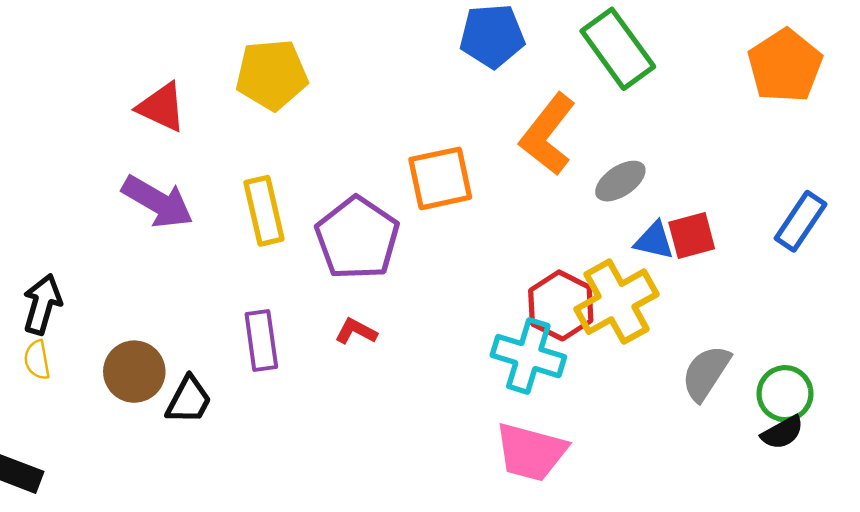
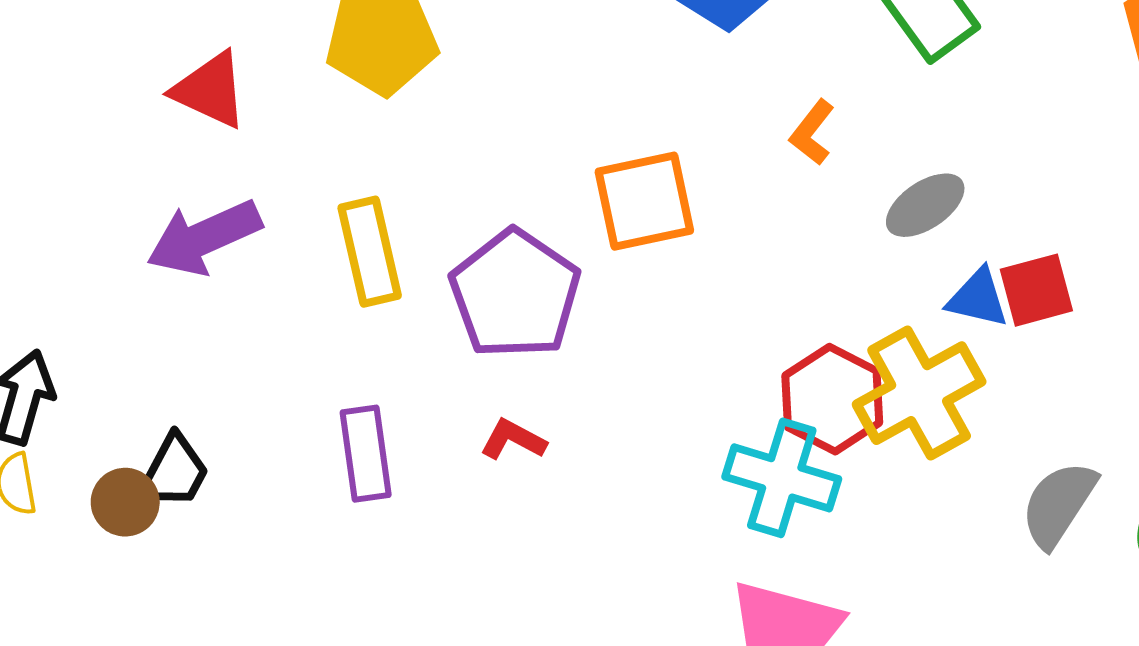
orange L-shape: (548, 134) -> (812, 132), size x0.5
purple arrow: (158, 202) -> (204, 238), turned 126
brown circle: (134, 372) -> (125, 502), moved, size x0.7
black trapezoid: (189, 400) -> (174, 472), moved

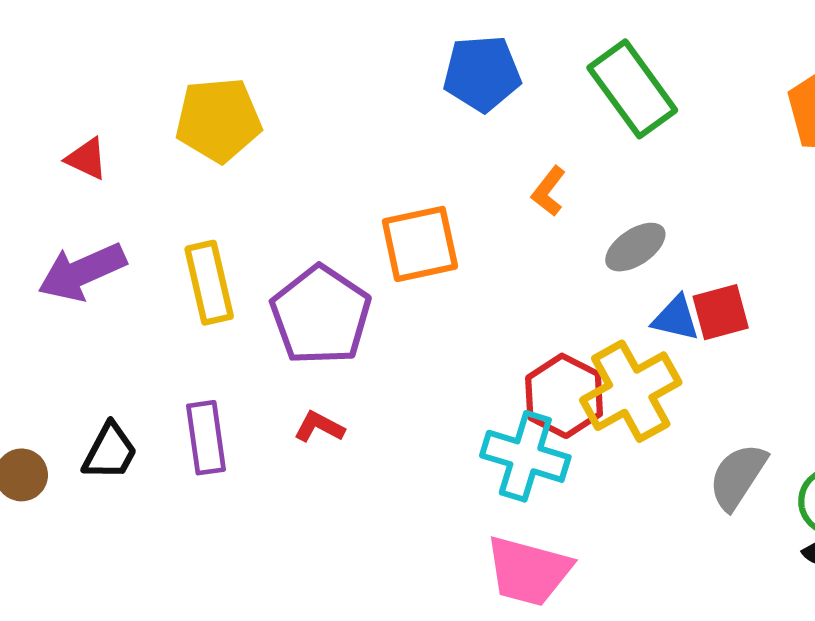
red triangle: (210, 90) -> (87, 159), size x0.7
black trapezoid: (174, 472) -> (110, 452), moved

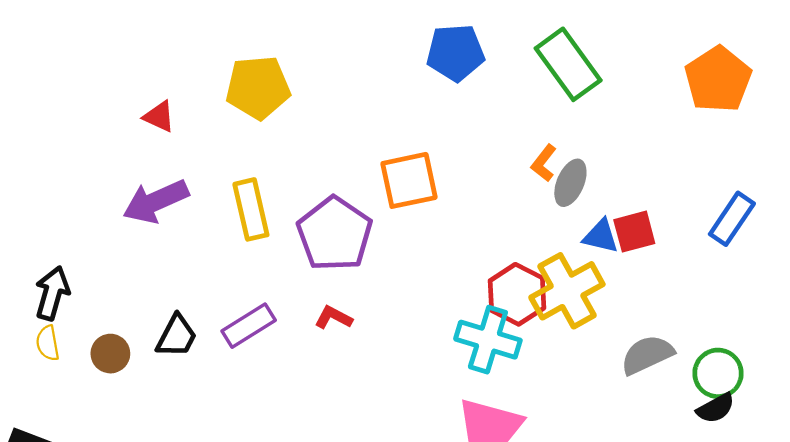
orange L-shape: (549, 191) -> (544, 163), moved
gray ellipse: (635, 247) -> (570, 183), turned -33
purple rectangle: (206, 438) -> (249, 326), turned 66
gray semicircle: (738, 476) -> (647, 355), turned 32

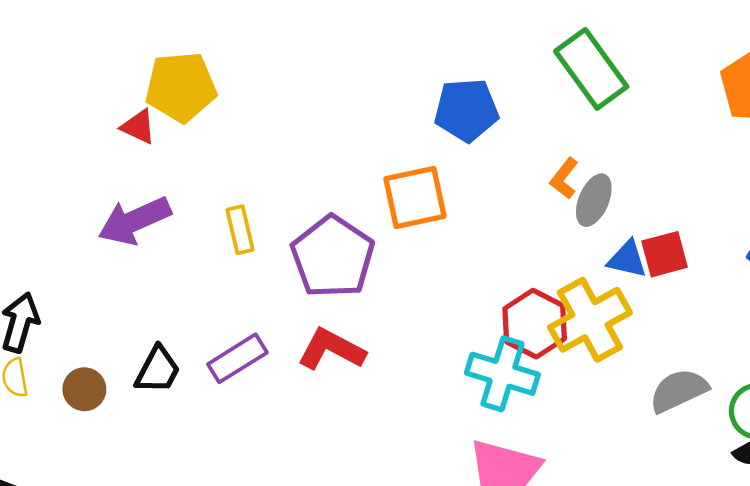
blue pentagon: (455, 53) -> (466, 110), moved
yellow pentagon: (258, 87) -> (181, 87), moved
yellow rectangle: (251, 209) -> (240, 230), size x0.7
red L-shape: (333, 318) -> (331, 349), size x1.6

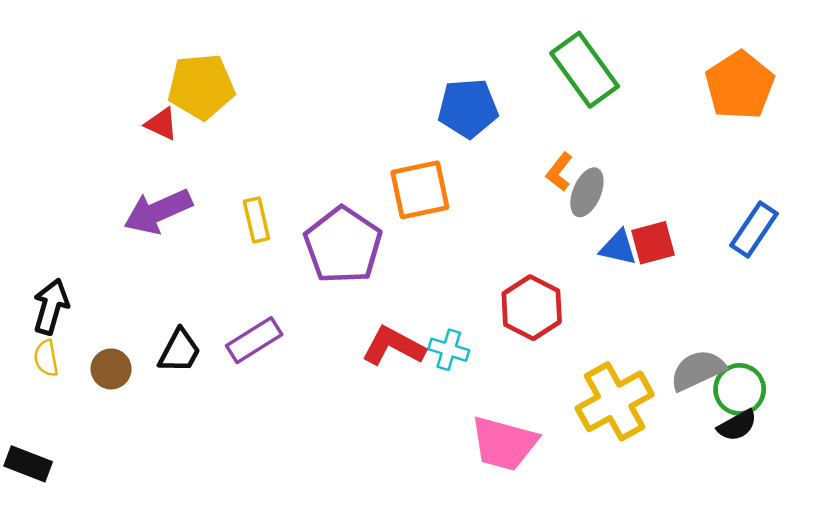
yellow cross: (590, 320) -> (615, 401), moved
red L-shape: (331, 349) -> (393, 346), moved
cyan cross: (502, 374) -> (449, 350), moved, size x0.6
gray semicircle: (679, 391) -> (698, 370), moved

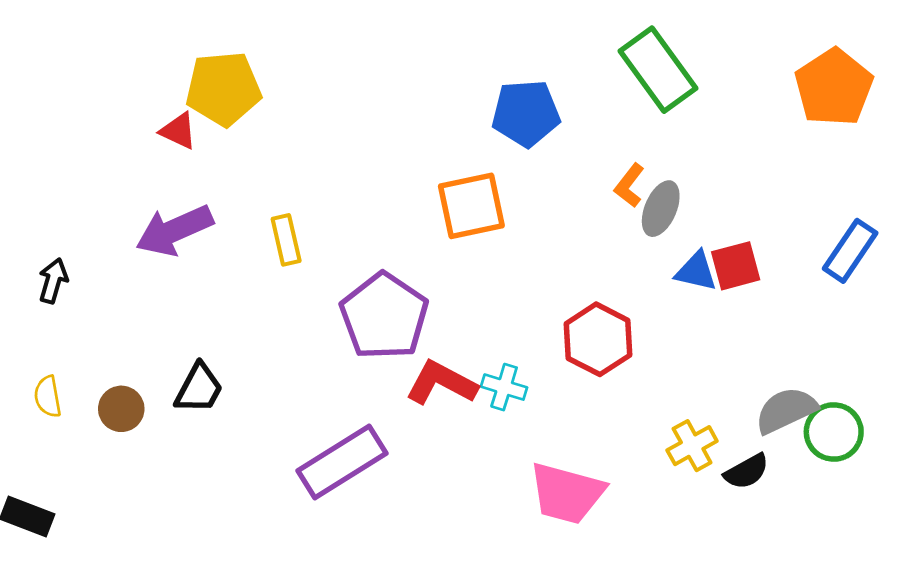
purple pentagon: (343, 245) -> (384, 316), moved
black arrow: (51, 306) -> (53, 281), moved, size x0.7
purple rectangle: (254, 340) -> (342, 462), moved, size x1.4
yellow cross: (615, 401) -> (692, 446), size x0.6
black semicircle: (737, 425) -> (747, 472), moved

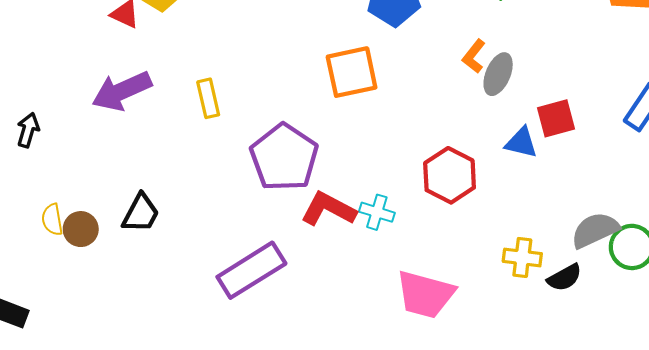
blue triangle: (696, 271) -> (521, 143), moved
yellow semicircle: (48, 397) -> (52, 220), moved
yellow cross: (692, 446) -> (522, 258), turned 36

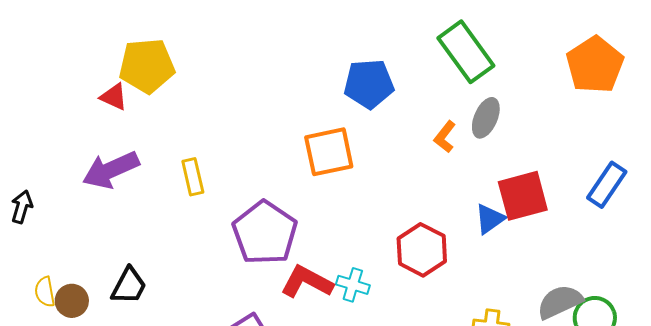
gray ellipse: (498, 74) -> (486, 118), moved
red square: (556, 118) -> (523, 196), size x1.4
blue triangle: (521, 143) -> (490, 219), turned -48

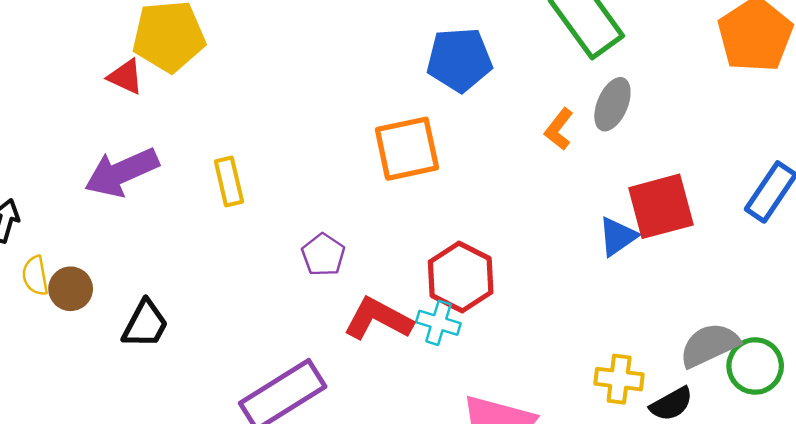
purple pentagon: (265, 233) -> (323, 255), size x0.5
red hexagon: (422, 250) -> (461, 277), moved
yellow semicircle: (45, 292) -> (35, 276), moved
brown circle: (72, 301) -> (71, 289), moved

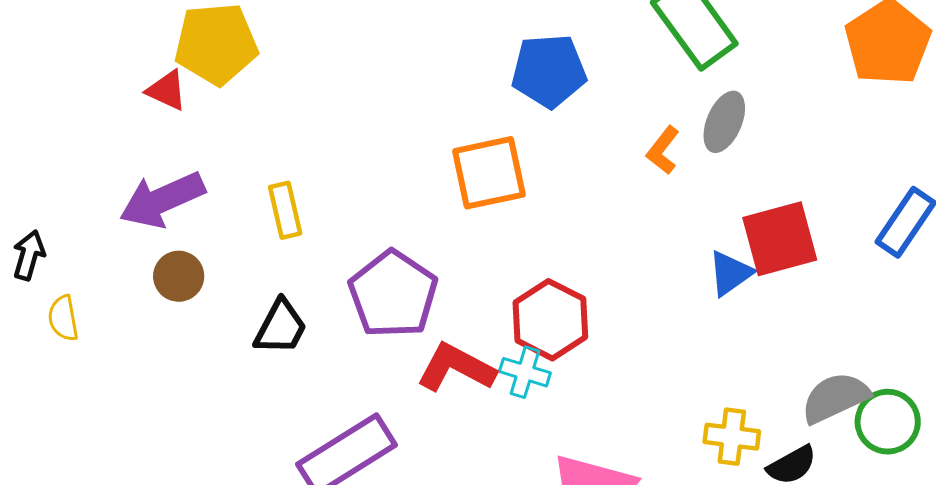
purple pentagon: (323, 255) -> (393, 294), size x1.8
brown circle: (71, 289) -> (179, 276), moved
black trapezoid: (145, 324) -> (281, 327), moved

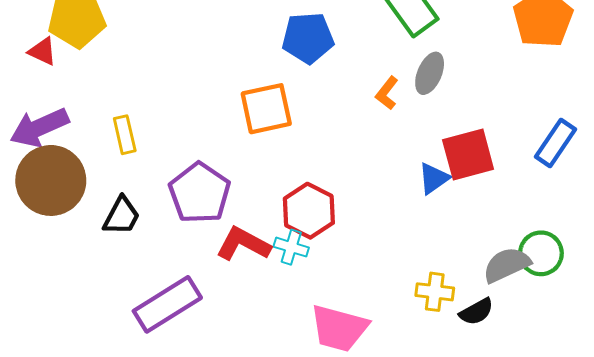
brown circle: (179, 276) -> (51, 180), size x2.0
green circle: (888, 422) -> (541, 253), moved

